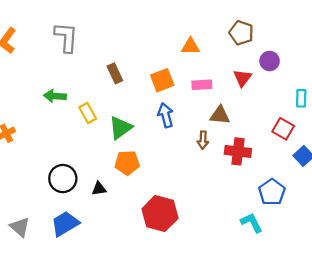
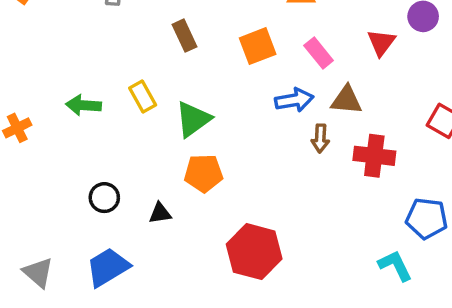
pink rectangle: (202, 85) -> (319, 53), turned 54
green arrow: (55, 96) -> (83, 105), moved
blue arrow: (166, 115) -> (294, 100), moved, turned 95
black circle: (63, 179) -> (104, 198), size x0.7
blue pentagon: (272, 192) -> (427, 218), turned -30

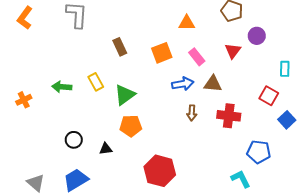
brown arrow: (320, 138) -> (192, 113), moved

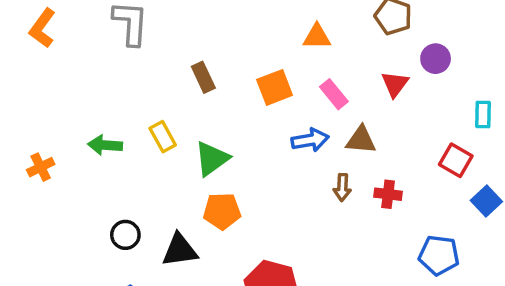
brown arrow: (192, 113) -> (342, 187), moved
red cross: (229, 116) -> (388, 194), size x0.7
black triangle: (106, 149) -> (180, 250), size x1.6

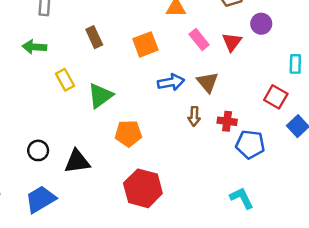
pink rectangle: (334, 94) -> (199, 40), moved
brown triangle: (361, 140) -> (208, 82), turned 45
green arrow: (105, 145) -> (34, 47), moved
orange pentagon: (222, 211) -> (128, 133), moved
blue pentagon: (439, 255) -> (250, 144), moved

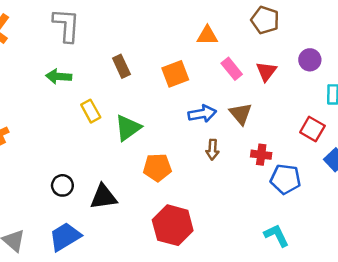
purple circle: (261, 24) -> (310, 60), moved
brown arrow: (194, 116) -> (212, 150), moved

